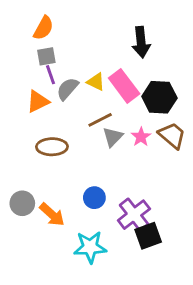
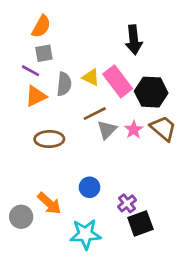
purple line: (51, 75) -> (31, 71), moved, turned -42
gray semicircle: (68, 89) -> (64, 84), turned 145
gray circle: (22, 203) -> (21, 217), moved
purple cross: (134, 215) -> (127, 203), size x0.6

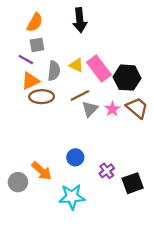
black arrow: (134, 40) -> (80, 20), moved
brown ellipse: (49, 139) -> (42, 97), moved
black square: (140, 223) -> (133, 183), moved

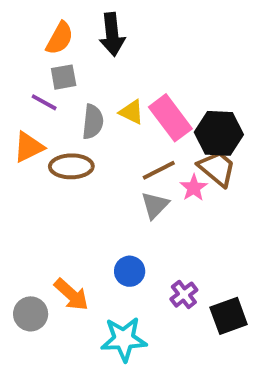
black arrow: (80, 20) -> (112, 34), moved
orange triangle: (30, 81) -> (29, 147), moved
brown line: (80, 96) -> (159, 170), moved
brown trapezoid: (137, 108) -> (217, 168), moved
gray triangle: (90, 109) -> (155, 205), moved

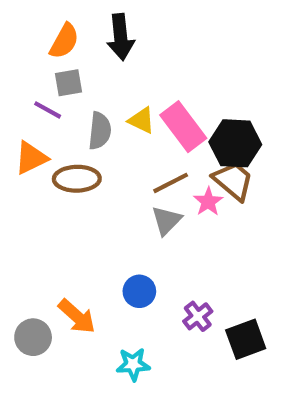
cyan star: (124, 339) -> (133, 364), size x0.7

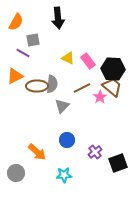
orange semicircle: (64, 41) -> (16, 22), moved
pink rectangle: (183, 127) -> (88, 61), size x0.7
gray semicircle: (100, 131) -> (52, 84), moved
gray triangle: (166, 220) -> (62, 106), moved
gray circle: (33, 337) -> (16, 173), moved

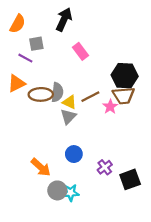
black arrow: (58, 18) -> (64, 19), turned -150
yellow triangle: (68, 58) -> (69, 102), moved
pink rectangle: (88, 61) -> (80, 51), moved
brown trapezoid: (112, 87) -> (123, 96), turned 135
gray circle: (16, 173) -> (57, 190), moved

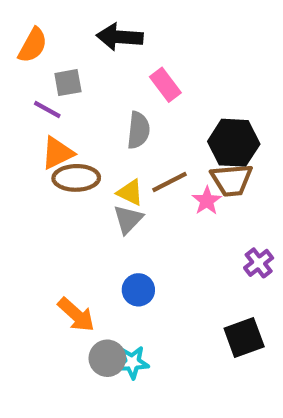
black arrow: (64, 19) -> (120, 37), turned -110
pink rectangle: (80, 51) -> (165, 85), moved
orange triangle: (16, 83) -> (58, 153), moved
gray semicircle: (57, 92) -> (138, 130), moved
purple cross: (105, 167) -> (259, 263), moved

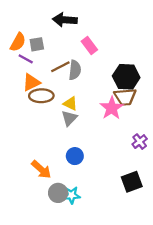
orange semicircle: (33, 45) -> (18, 42), moved
brown line: (169, 182) -> (60, 67), moved
pink star: (207, 201) -> (112, 108), size x1.5

